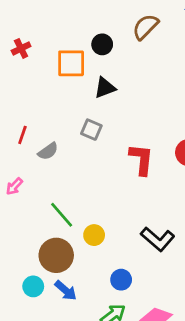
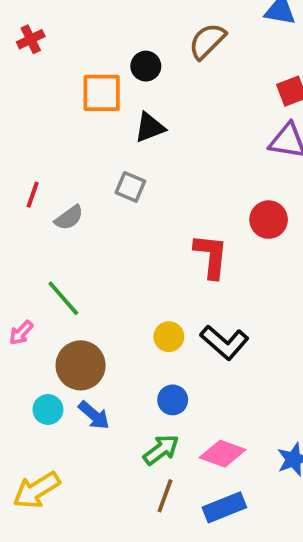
red cross: (21, 48) -> (31, 39), moved
red L-shape: (141, 159) -> (211, 256), moved
pink arrow: (14, 186) -> (21, 333), moved
green line: (62, 215) -> (63, 298), moved
yellow circle: (94, 235) -> (169, 337), moved

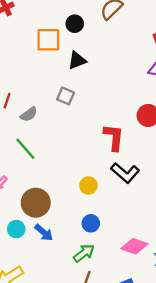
green line: (63, 298) -> (25, 149), moved
black L-shape: (224, 342) -> (125, 173), moved
pink diamond: (223, 454) -> (134, 246), moved

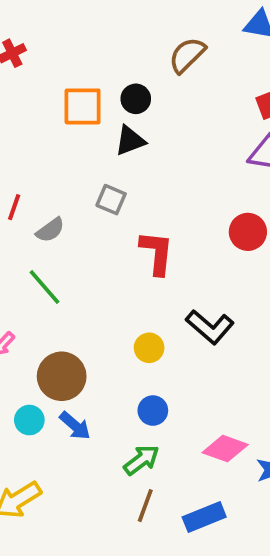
black circle: (75, 24) -> (136, 99), moved
red L-shape: (114, 137) -> (157, 253), moved

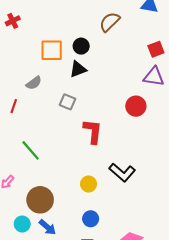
gray semicircle: (50, 230) -> (34, 83), moved
red circle: (248, 232) -> (136, 106), moved

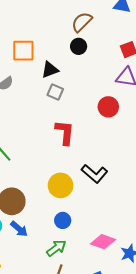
black circle: (81, 46) -> (79, 46), moved
gray square: (67, 102) -> (55, 92), moved
yellow circle: (89, 184) -> (61, 185), size x1.5

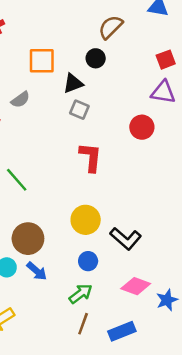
black circle: (79, 46) -> (96, 58), moved
black L-shape: (94, 174) -> (126, 239), moved

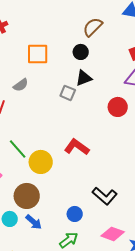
black triangle: (73, 83) -> (84, 78), moved
red L-shape: (91, 157) -> (77, 147), moved, turned -60
yellow circle: (86, 220) -> (41, 162), moved

